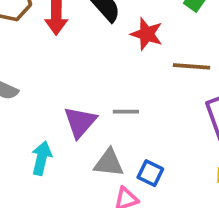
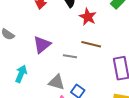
brown line: (192, 66) -> (91, 44), moved
purple triangle: (80, 122) -> (42, 45), moved

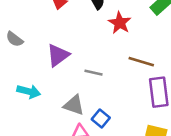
brown line: (91, 44) -> (141, 62), moved
cyan arrow: (21, 74) -> (29, 91), turned 78

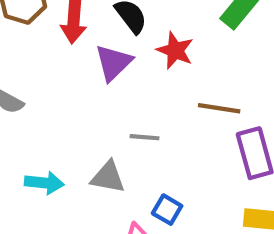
purple triangle: (58, 55) -> (113, 63), moved
gray triangle: (74, 105) -> (108, 177), moved

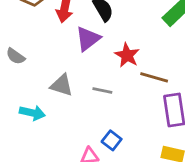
red star: (175, 50) -> (127, 55), moved
gray triangle: (108, 177) -> (62, 85), moved

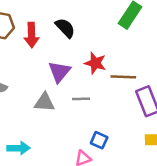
purple triangle: (88, 39) -> (59, 72), moved
cyan arrow: (32, 113) -> (19, 148), moved

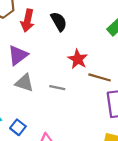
purple triangle: (59, 72) -> (18, 55), moved
blue square: (99, 140) -> (18, 127), moved

